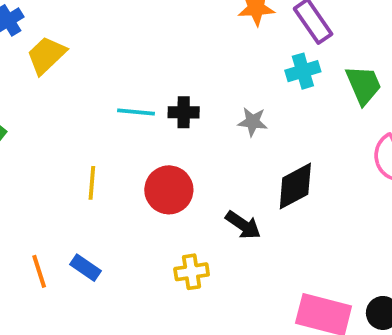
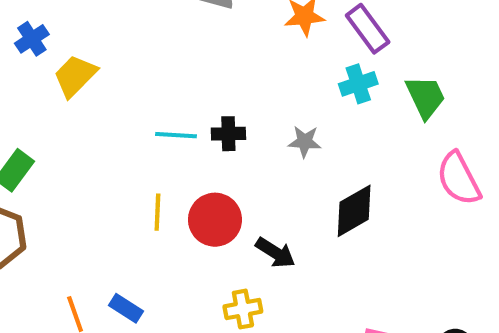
yellow line: (92, 183) -> (157, 212), moved
black arrow: (243, 225) -> (275, 253), moved

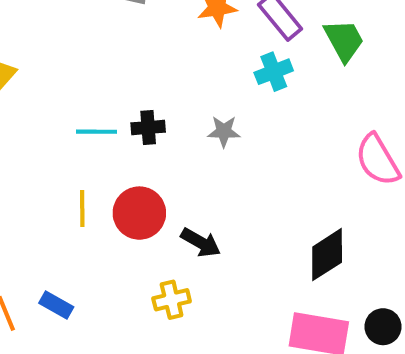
green trapezoid: (425, 97) -> (344, 40), moved
black diamond: (354, 211) -> (327, 255), moved

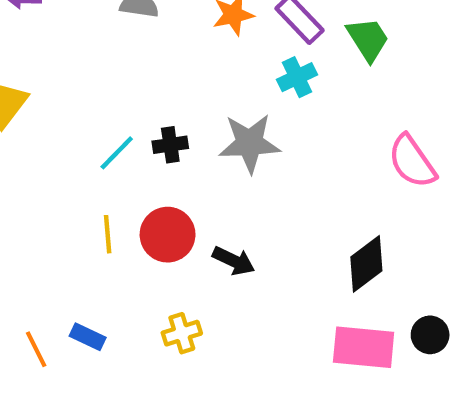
gray star: (224, 131) -> (249, 143), size x1.8
cyan line: (96, 132) -> (117, 153), turned -42
yellow cross: (172, 300) -> (182, 333), moved

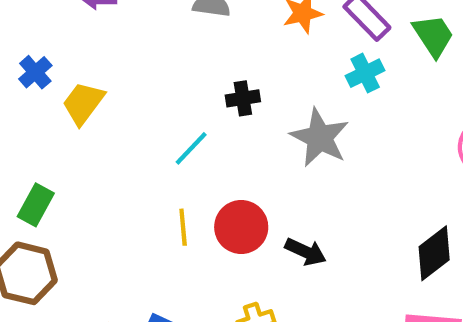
gray star: (249, 143) -> (320, 138), turned 30
black cross: (170, 145) -> (243, 98), moved

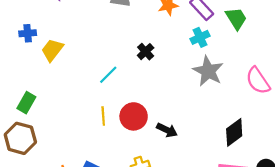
blue cross: (35, 72) -> (28, 33), turned 35
black cross: (243, 98) -> (146, 52), moved, turned -35
gray star: (320, 138) -> (208, 71), moved

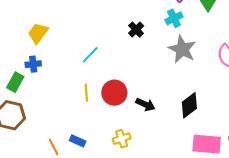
blue cross: (28, 33) -> (33, 64), moved
black cross: (146, 52) -> (136, 30), moved
black diamond: (234, 132) -> (189, 105), moved

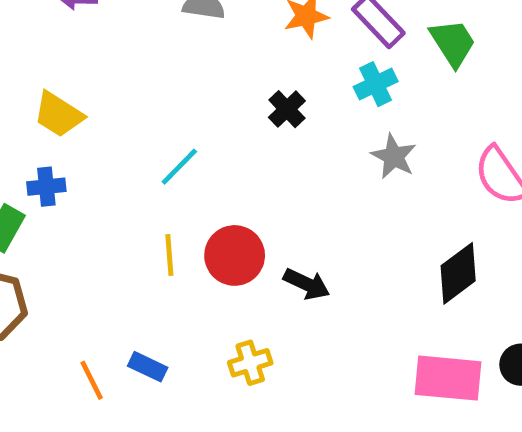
yellow trapezoid: (38, 33) -> (59, 114), turned -95
gray star: (182, 49) -> (394, 156), size x0.7
black diamond: (189, 105) -> (458, 273), moved

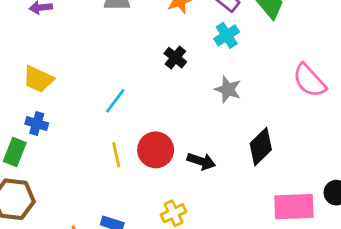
gray star: (394, 156) -> (228, 89), moved
blue cross: (46, 187) -> (37, 124), turned 30
black diamond: (458, 273) -> (261, 147), moved

